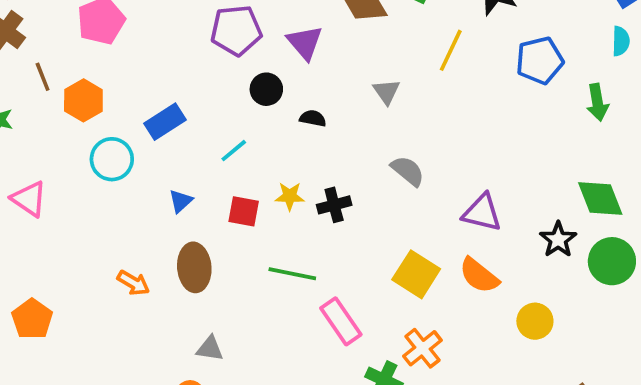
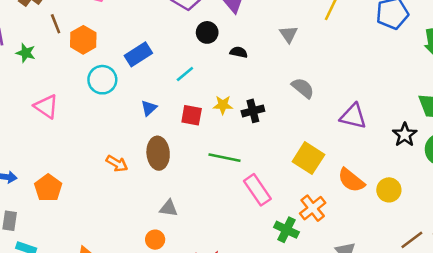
orange semicircle: (479, 276) -> (351, 180), moved

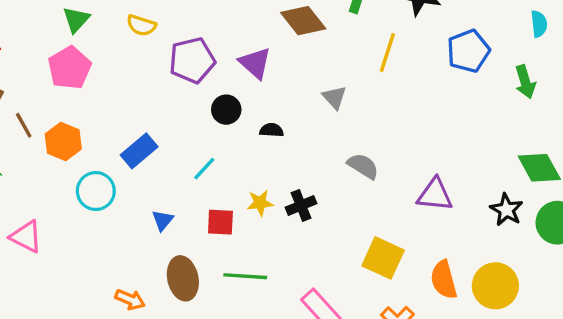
green line: (225, 158) -> (245, 276), moved
orange semicircle: (351, 180) -> (444, 280), turned 44
yellow circle: (389, 190) -> (495, 286), size x1.4

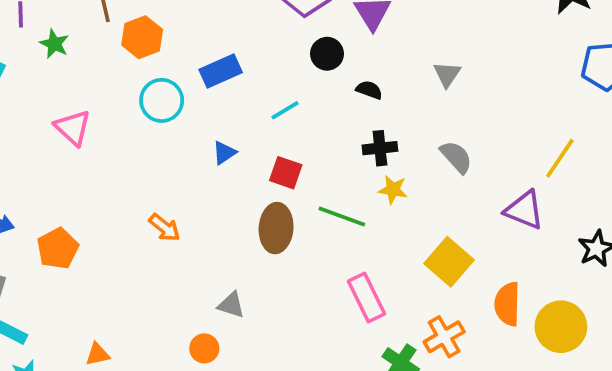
yellow line: (387, 53) -> (560, 158), moved
yellow star: (260, 203) -> (393, 190), moved
black cross: (301, 205) -> (380, 148), moved
green line: (245, 276) -> (342, 217), moved
brown ellipse: (183, 278) -> (276, 228), moved

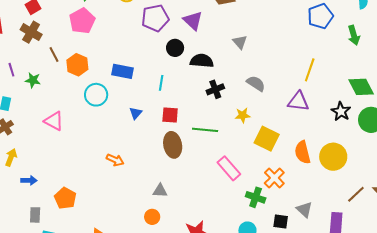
blue rectangle: (221, 71) -> (122, 71), turned 50
black semicircle: (369, 90) -> (202, 61), size x1.6
cyan line: (285, 110) -> (161, 83), turned -35
yellow star: (393, 190) -> (243, 115), moved
orange pentagon: (58, 248) -> (65, 198), moved

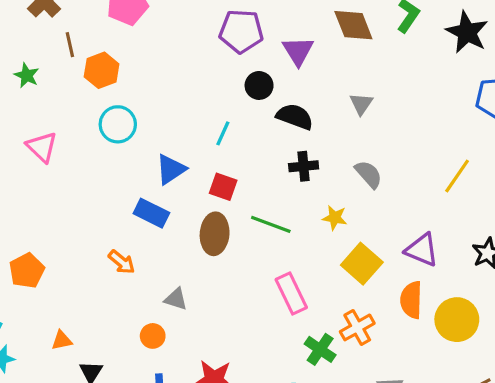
blue rectangle: (122, 71) -> (151, 213), moved
purple triangle: (298, 101) -> (422, 250), moved
blue triangle: (136, 113) -> (171, 169), size x1.5
orange arrow: (115, 160) -> (122, 262), moved

